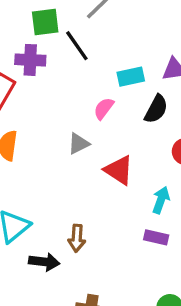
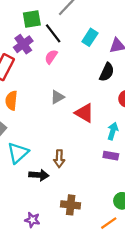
purple cross: (30, 60) -> (23, 44), turned -36
cyan rectangle: (131, 77) -> (90, 37), moved, turned -42
pink semicircle: (104, 108) -> (51, 57), moved

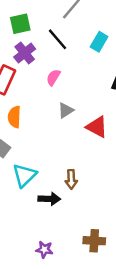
green square: (32, 19) -> (20, 24), moved
pink semicircle: (51, 57) -> (53, 77), moved
brown cross: (71, 205) -> (94, 241), moved

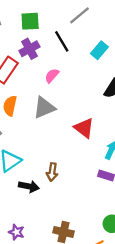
gray triangle: (66, 110) -> (44, 108), moved, size x1.5

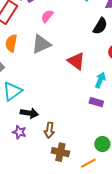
brown arrow: (52, 172) -> (49, 130), moved
purple star: (16, 232) -> (19, 132), moved

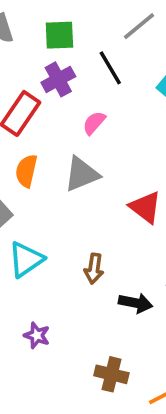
black arrow: (29, 113) -> (135, 303), moved
brown arrow: (49, 130) -> (94, 269), moved

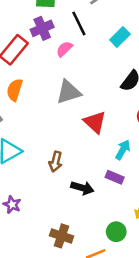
pink semicircle: (94, 123) -> (64, 49), moved
gray triangle: (82, 174) -> (69, 92), moved

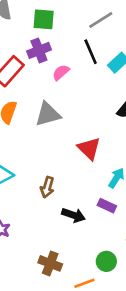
black line: (79, 23) -> (91, 52), moved
gray triangle: (69, 92) -> (48, 114), moved

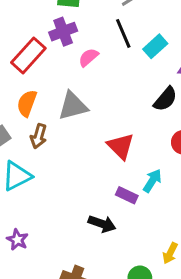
brown arrow: (47, 187) -> (39, 136), moved
purple rectangle: (107, 206) -> (127, 195), moved

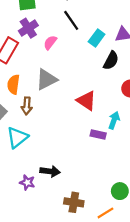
cyan rectangle: (155, 46) -> (97, 38), moved
black arrow: (102, 224) -> (50, 171), moved

